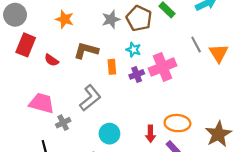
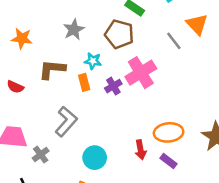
brown pentagon: (139, 18) -> (119, 34), moved
cyan star: (133, 50) -> (93, 61), moved
orange triangle: (219, 53) -> (197, 24), moved

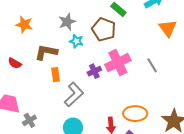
gray line: (174, 41) -> (152, 65), moved
cyan star: (93, 61) -> (76, 41), moved
orange rectangle: (84, 82) -> (56, 75), moved
gray L-shape: (66, 122) -> (74, 94), moved

